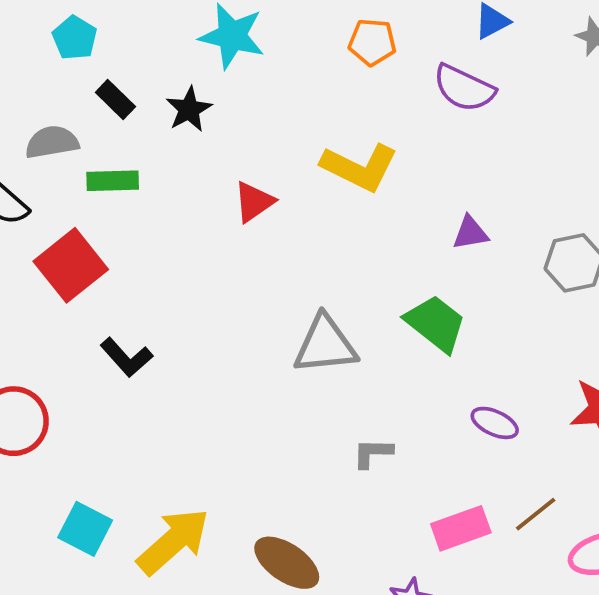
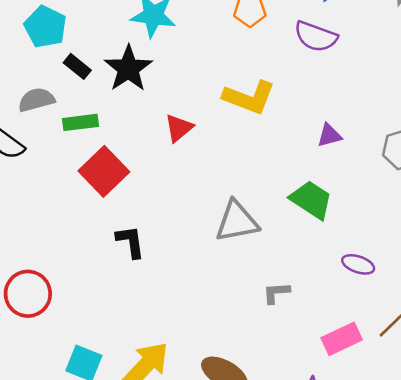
cyan pentagon: (75, 38) -> (45, 27), size x1.4
black star: (189, 109) -> (128, 69), size x1.5
red square: (71, 265) -> (104, 171), moved
black L-shape: (127, 357) -> (131, 242), moved, turned -141

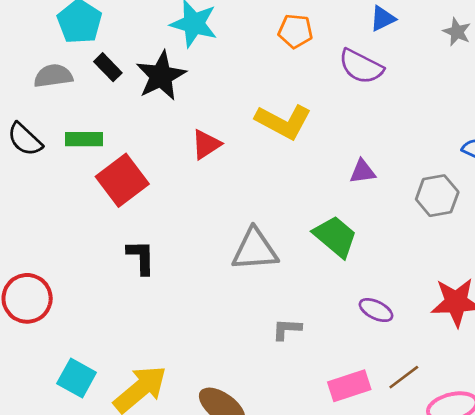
gray semicircle: (36, 100) -> (53, 76), moved
green rectangle: (80, 122) -> (84, 139), moved

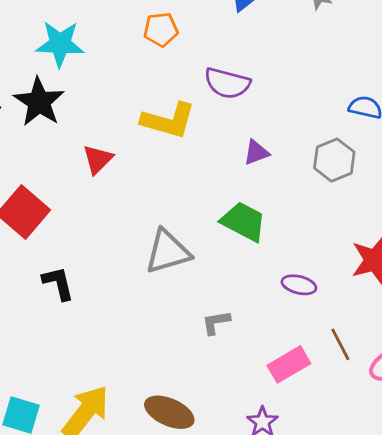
purple semicircle: (361, 66) -> (227, 83), moved
brown line: (404, 377) -> (340, 344), turned -68

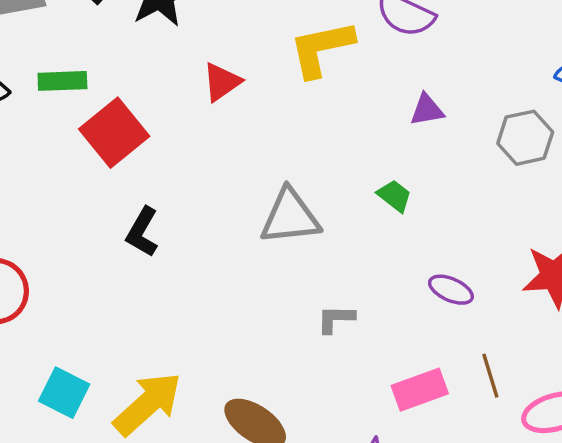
yellow L-shape: (168, 120) -> (321, 49), turned 142
green trapezoid: (244, 222) -> (394, 196), size x0.6
black L-shape: (58, 283) -> (142, 232), turned -147

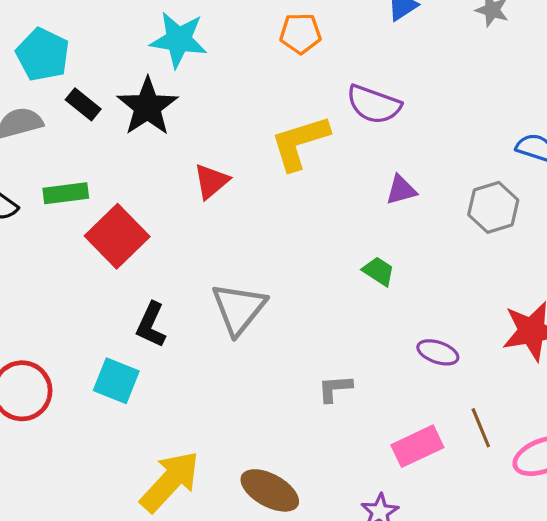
gray triangle: (290, 217) -> (239, 309), moved, turned -40
cyan square: (64, 393) -> (116, 381), moved

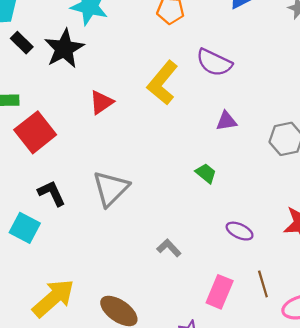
yellow L-shape: (300, 143) -> (163, 83), turned -39
black L-shape: (151, 325) -> (52, 193), turned 124
gray L-shape: (335, 388) -> (169, 248), turned 45
pink rectangle: (417, 446) -> (220, 292), turned -48

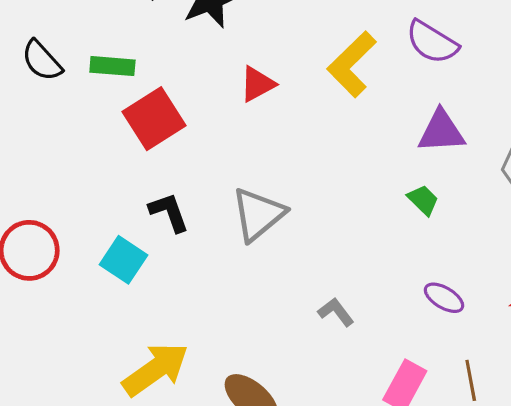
purple triangle: (226, 121) -> (441, 131), size x1.5
green trapezoid: (206, 173) -> (423, 200), moved

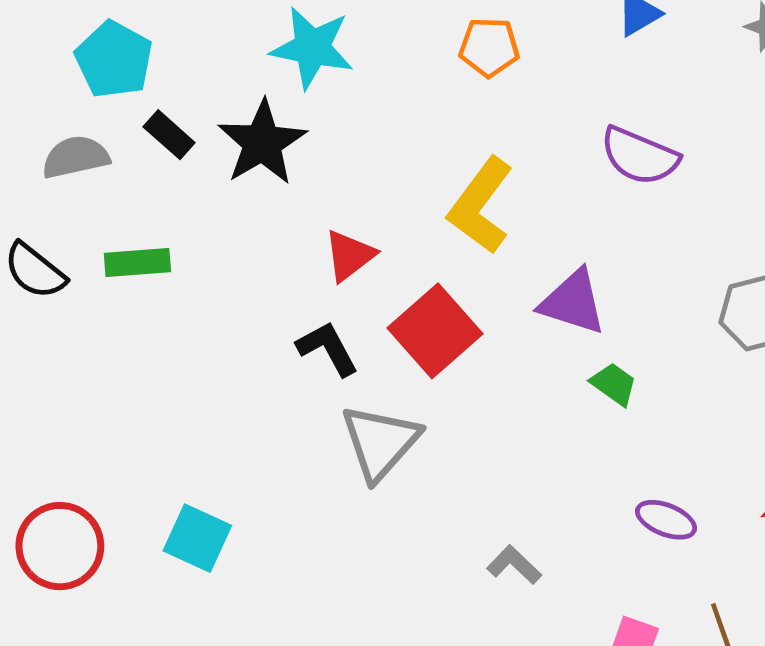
purple semicircle: (432, 42) -> (640, 156), moved
red square: (154, 119) -> (435, 331), moved
purple triangle: (441, 131) -> (573, 302), moved, turned 30
black L-shape: (169, 212) -> (328, 348), moved

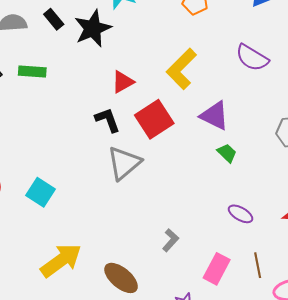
gray L-shape: (514, 565) -> (171, 240), moved, turned 80

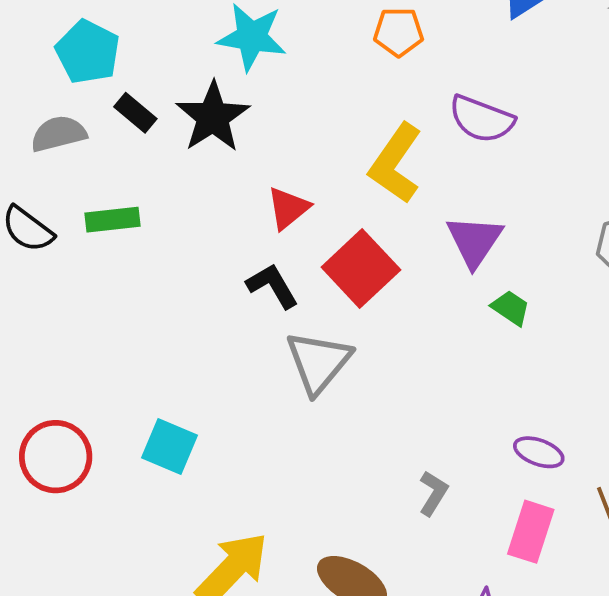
purple semicircle: (252, 58) -> (482, 119), moved
purple triangle: (215, 116) -> (474, 241), turned 48
purple ellipse: (241, 214) -> (539, 452), moved

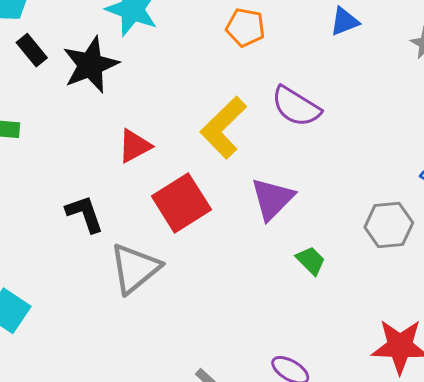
black L-shape: (272, 286) -> (85, 214), moved
green trapezoid: (511, 308) -> (311, 261), moved

